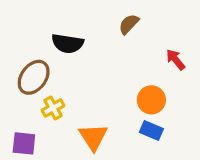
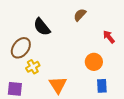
black semicircle: (67, 43) -> (42, 27), turned 42
blue rectangle: (151, 131) -> (102, 86), moved, turned 64

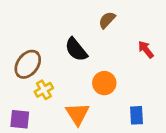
black semicircle: (42, 27) -> (76, 50), moved
orange circle: (94, 62) -> (104, 83), moved

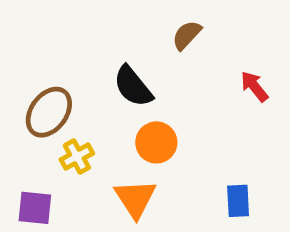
orange circle: (104, 83) -> (156, 142), moved

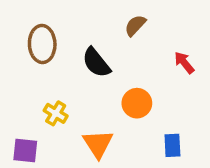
brown ellipse: (49, 112) -> (42, 44), moved, turned -39
orange circle: (156, 142) -> (137, 103), moved
yellow cross: (77, 157) -> (56, 113), turned -30

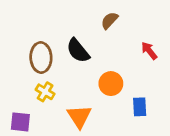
brown ellipse: (42, 44) -> (41, 57), moved
blue rectangle: (172, 145) -> (140, 107), moved

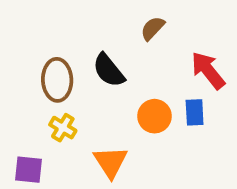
red arrow: (149, 51) -> (208, 70), size x1.5
blue rectangle: (140, 107) -> (195, 112), moved

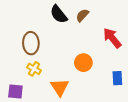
black semicircle: (109, 70) -> (59, 14), moved
blue rectangle: (195, 112) -> (117, 78), moved

